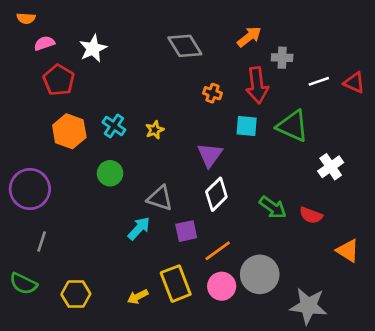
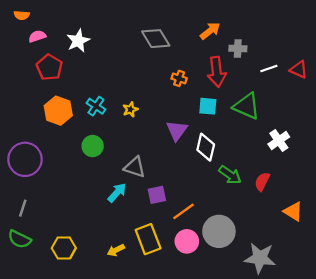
white diamond: (216, 194) -> (206, 147), moved, turned -32
red semicircle: (311, 215) -> (262, 182), turned 96
gray line: (42, 242) -> (23, 208), moved

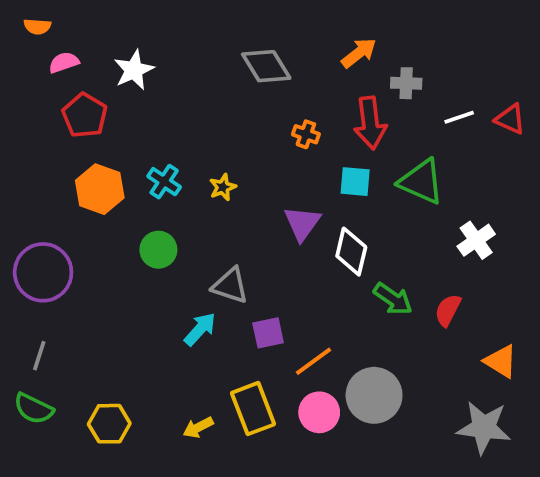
gray star: (260, 258) -> (484, 427), moved

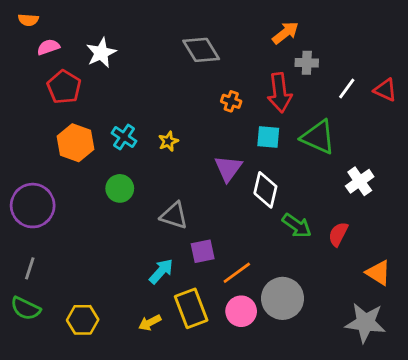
orange arrow: (359, 53) -> (285, 33), moved
white line: (459, 117) -> (347, 88), turned -35
cyan arrow: (200, 329) -> (161, 271), moved

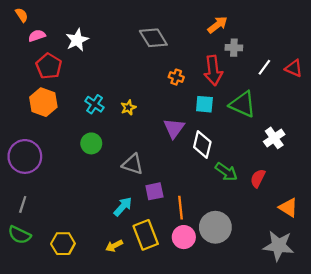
orange semicircle: (28, 20) -> (22, 15), turned -128
orange hexagon: (75, 143) -> (43, 102), moved
orange line: (237, 273) -> (181, 208), turned -60

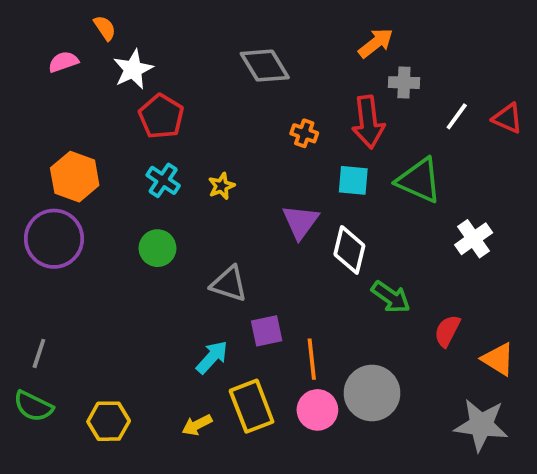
orange semicircle: (22, 15) -> (105, 28), moved
red pentagon: (49, 66) -> (161, 116), moved
purple circle: (25, 156) -> (54, 239), moved
red semicircle: (258, 178) -> (447, 331), moved

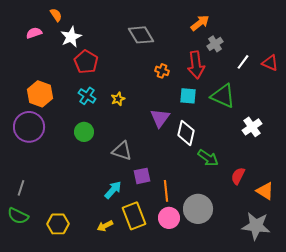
gray cross: (404, 83) -> (215, 44), turned -35

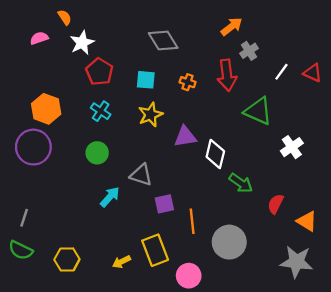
cyan square: (188, 96) -> (146, 80), moved
yellow star: (118, 99) -> (150, 115), moved, size x1.5
purple triangle: (160, 118) -> (185, 137), turned 45
cyan arrow: (113, 190) -> (110, 197), moved
pink circle: (169, 218) -> (189, 276), moved

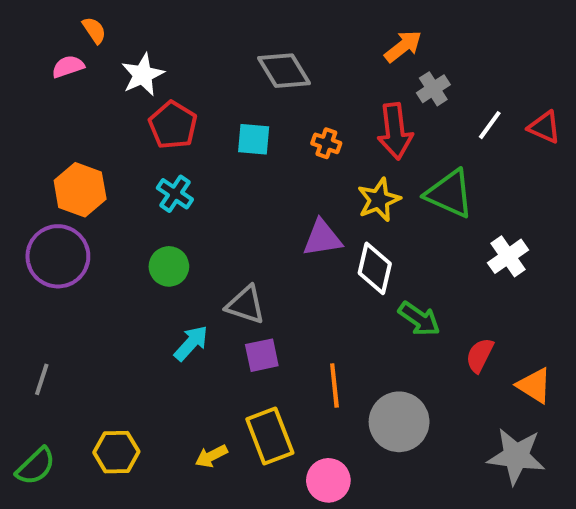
orange semicircle: (65, 17) -> (94, 30), moved
yellow star: (150, 115) -> (379, 200), moved
purple square: (164, 204) -> (262, 355), moved
green semicircle: (21, 250) -> (36, 466), moved, turned -70

